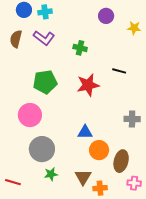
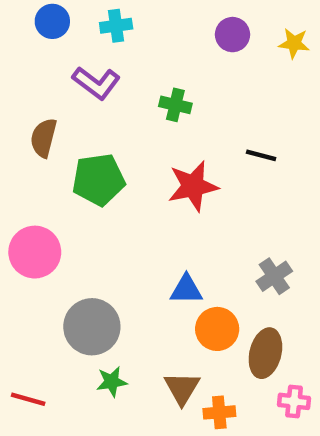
cyan cross: (45, 12) -> (116, 26), moved
yellow star: (134, 28) -> (294, 43), moved
brown semicircle: (16, 39) -> (44, 138), moved
pink circle: (30, 115) -> (35, 252), moved
gray cross: (132, 119) -> (274, 276), moved, turned -35

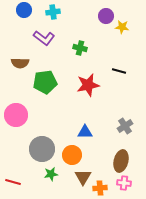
yellow star: (294, 43) -> (122, 27), moved
brown semicircle: (44, 138) -> (20, 63), turned -102
orange circle: (217, 329) -> (72, 155), moved
pink cross: (294, 401) -> (124, 183), moved

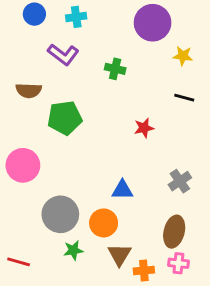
purple circle: (106, 16) -> (153, 23), size x1.6
yellow star: (122, 27) -> (183, 56), moved
black line: (119, 71) -> (184, 98), moved
red star: (88, 85) -> (144, 128), moved, size x0.6

